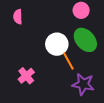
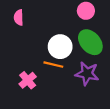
orange line: (68, 61) -> (53, 65), moved, turned -48
purple star: (83, 84) -> (87, 74), moved

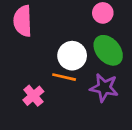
pink semicircle: (19, 18) -> (23, 21), size x1.6

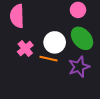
purple star: (104, 88) -> (79, 67), turned -30
pink cross: (33, 96) -> (25, 48), moved

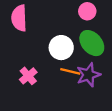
pink cross: (25, 48) -> (28, 76), moved
orange line: (49, 59) -> (70, 71), moved

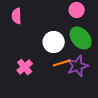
pink semicircle: (19, 18) -> (17, 16), size x0.7
orange line: (70, 71) -> (62, 63), turned -30

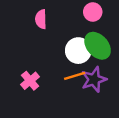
pink semicircle: (17, 16) -> (41, 19), moved
white circle: (54, 42) -> (78, 51), moved

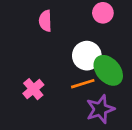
green ellipse: (98, 46) -> (108, 70), moved
purple star: (94, 79) -> (100, 109), moved

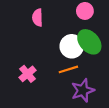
green ellipse: (108, 70) -> (89, 42), moved

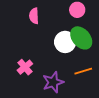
orange line: (68, 69) -> (83, 71), moved
purple star: (83, 90) -> (53, 82), moved

